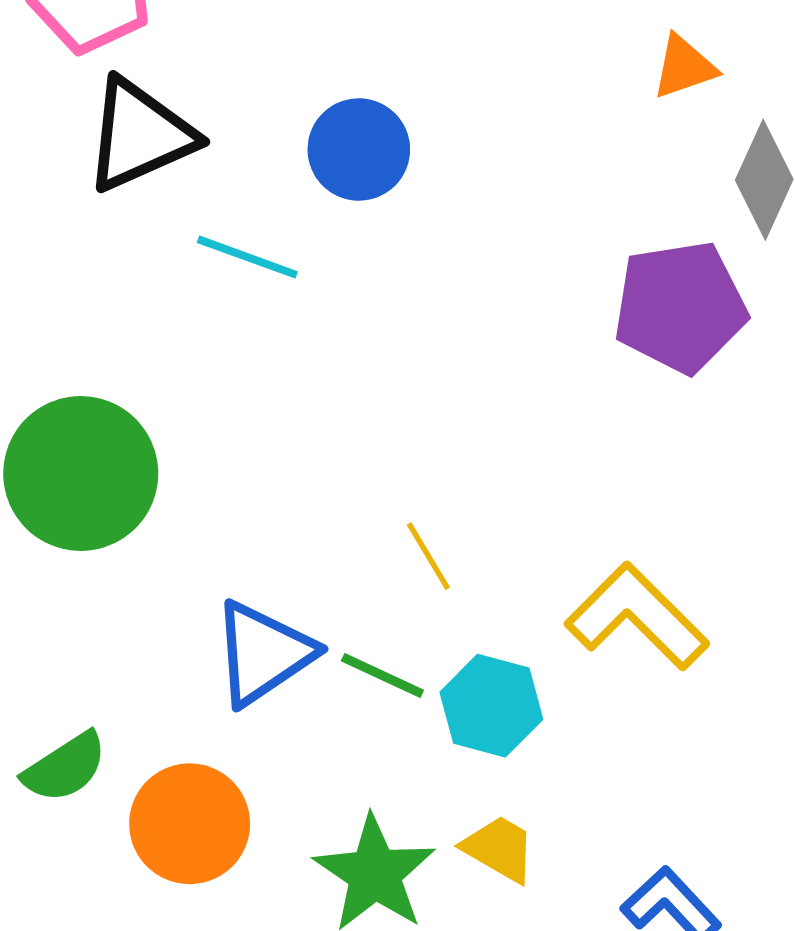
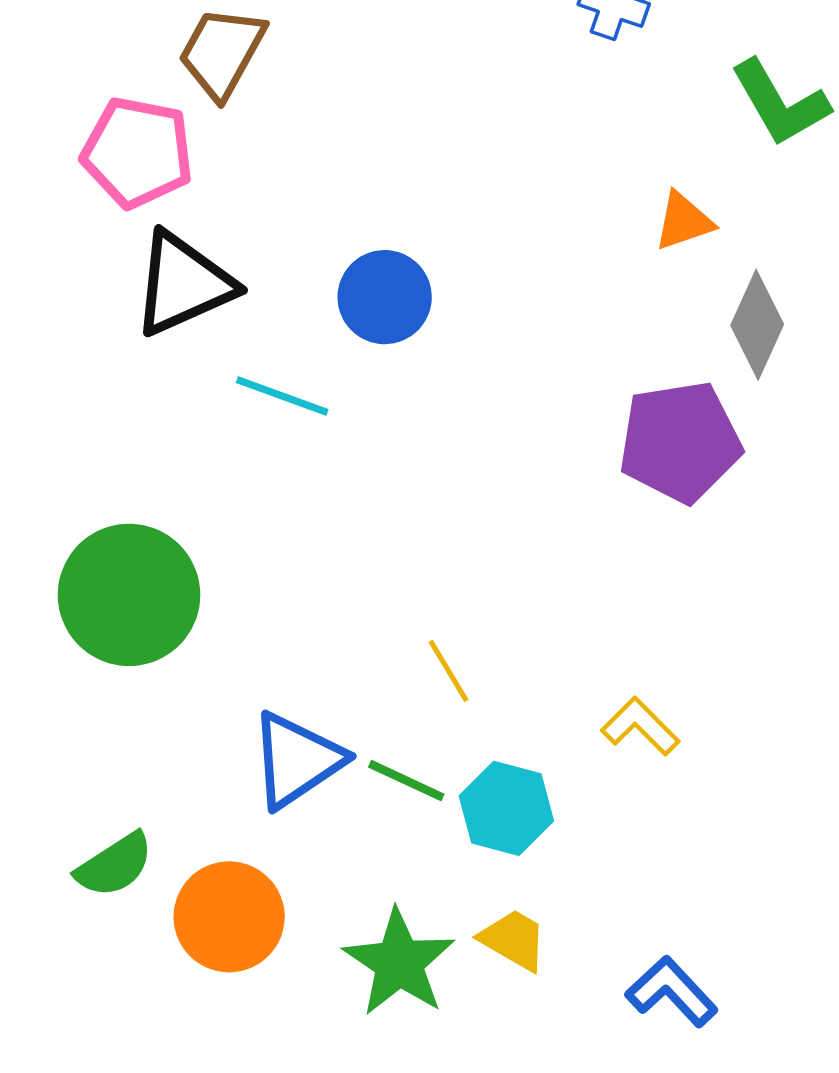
yellow L-shape: (637, 616) -> (640, 726), size x0.6

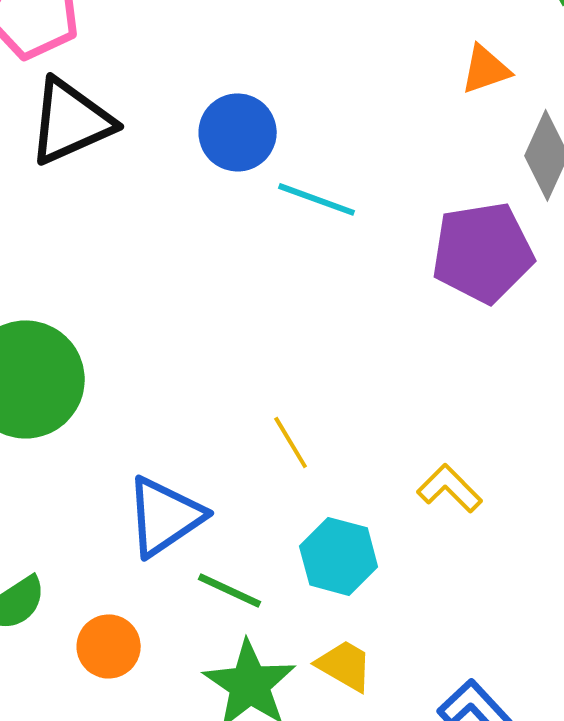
cyan line: (282, 396) -> (317, 199), moved
green line: (406, 781) -> (230, 590), moved
orange circle: (229, 917) -> (109, 646), size x0.7

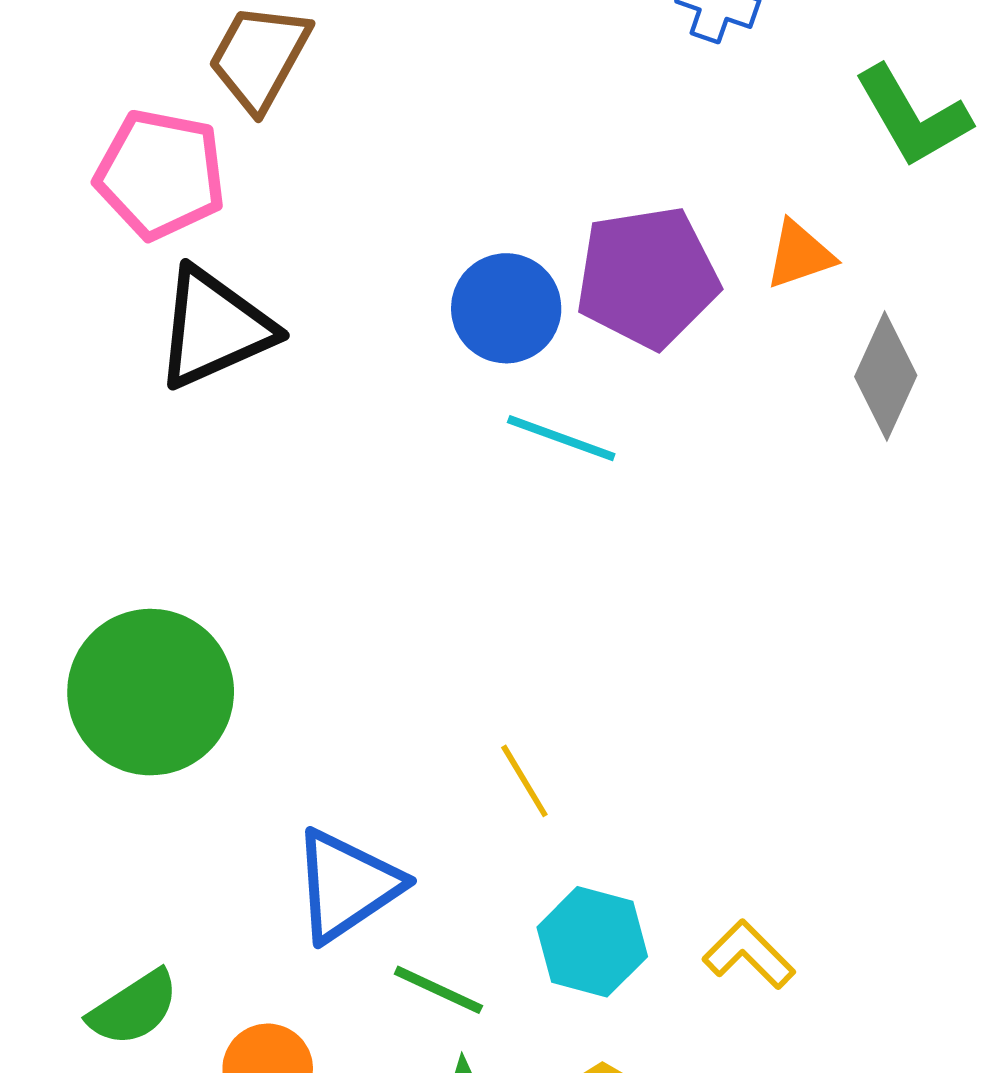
blue circle: (238, 132) -> (506, 308), moved
purple pentagon: (483, 252) -> (647, 277), moved
yellow L-shape: (450, 488) -> (749, 954), moved

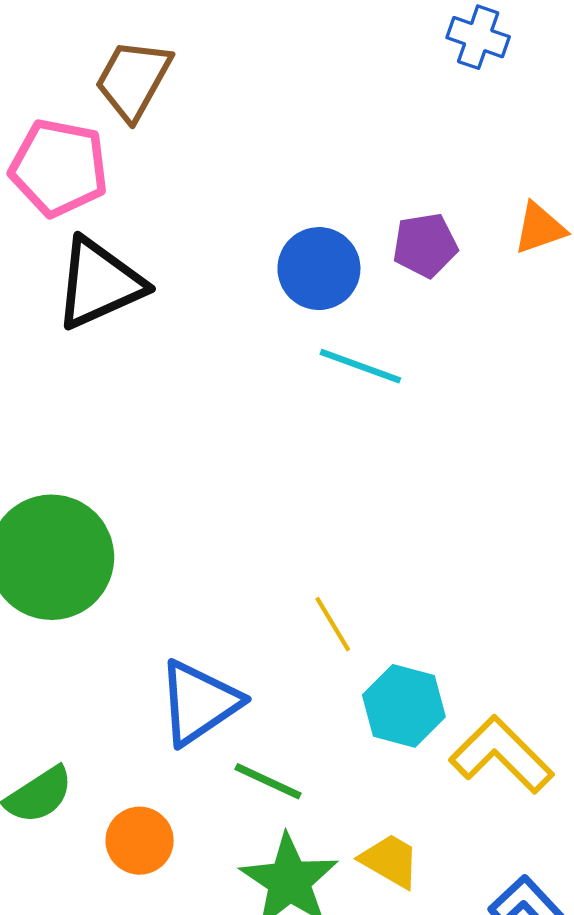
purple pentagon: (647, 277) -> (425, 245), size x0.6
cyan hexagon: (592, 942) -> (404, 706), moved
yellow L-shape: (749, 954) -> (501, 755), size x1.5

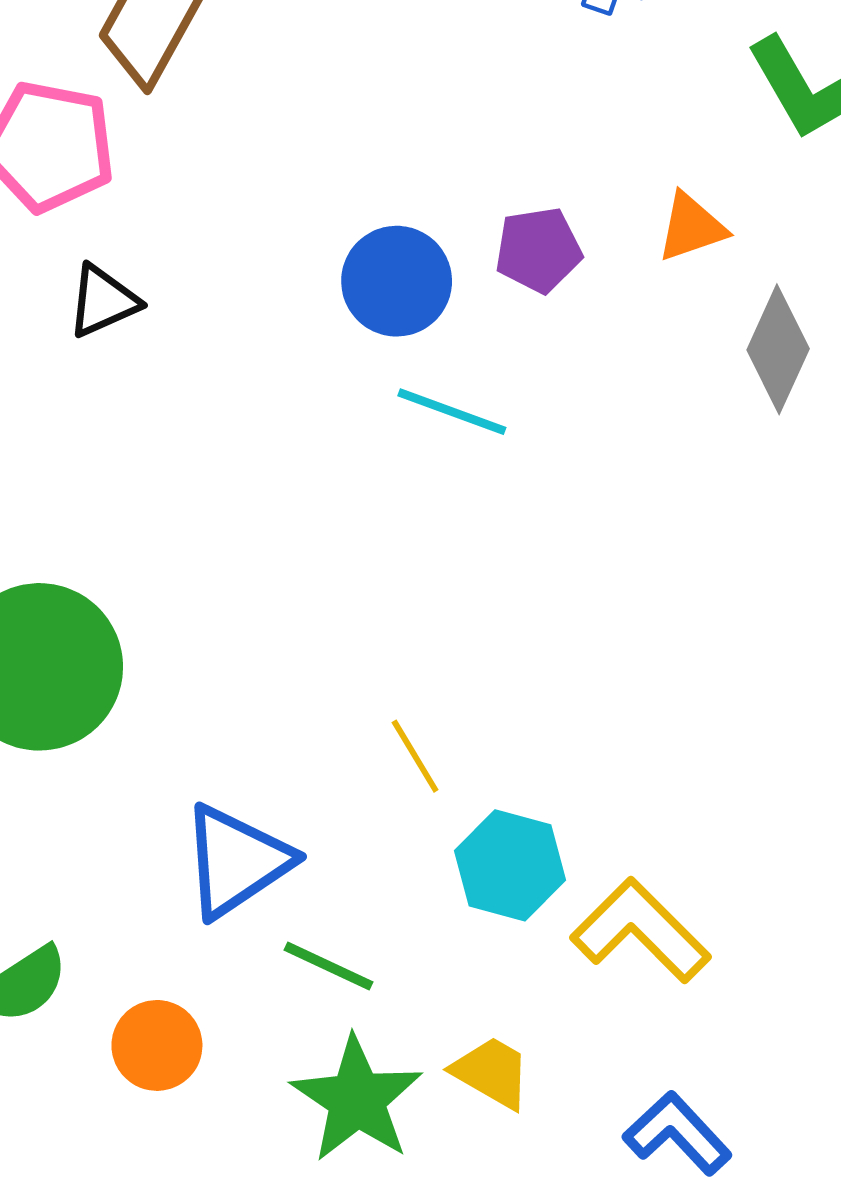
black triangle: (99, 283) -> (103, 301), size x0.6

